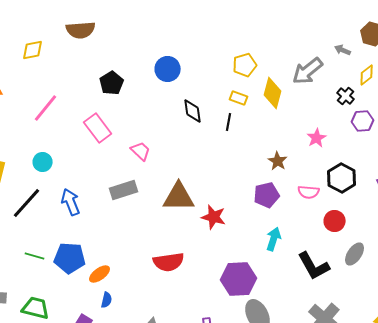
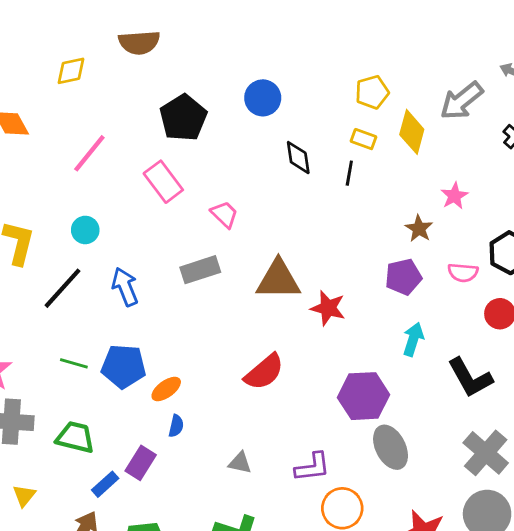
black pentagon: (112, 83) -> (183, 118), size x1.4
pink star: (317, 138) -> (454, 196), moved
red semicircle: (169, 262) -> (264, 372), turned -32

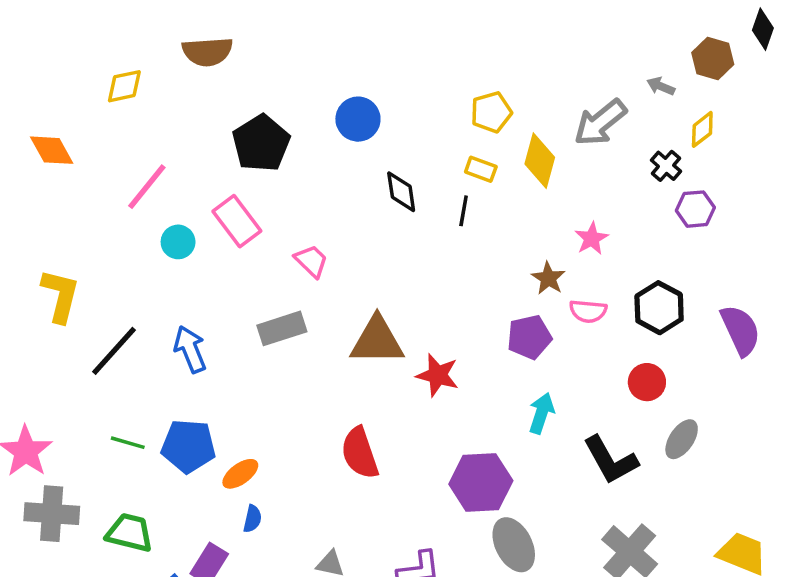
cyan circle: (85, 230) -> (178, 242), moved
pink semicircle: (463, 273) -> (588, 311), moved
red semicircle: (264, 372) -> (360, 453), turned 111

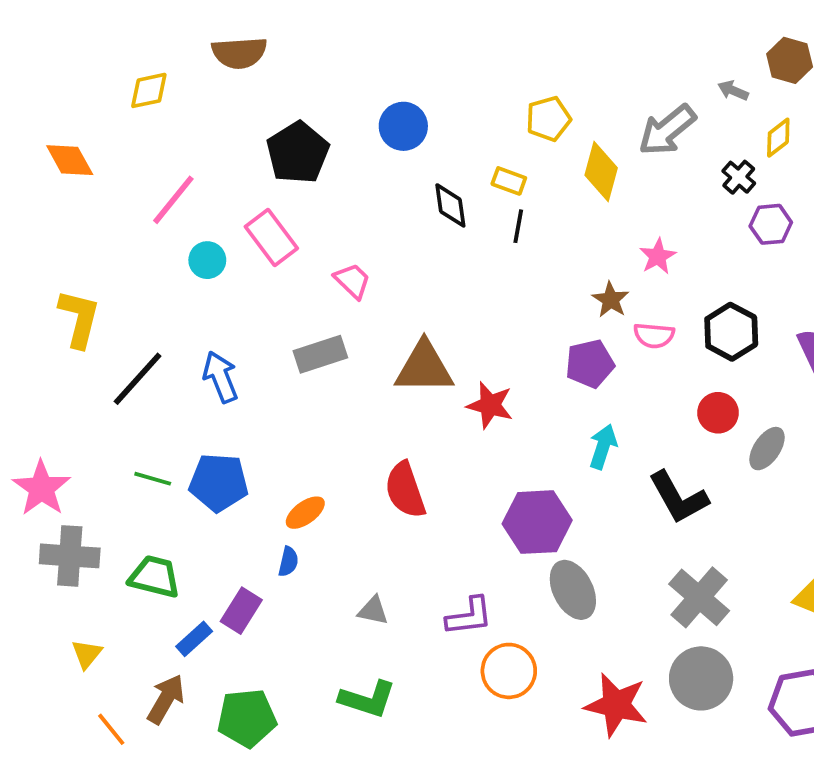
yellow rectangle: (481, 169) -> (509, 181), moved
gray ellipse: (682, 439) -> (767, 449), moved
orange ellipse: (240, 474) -> (305, 513), moved

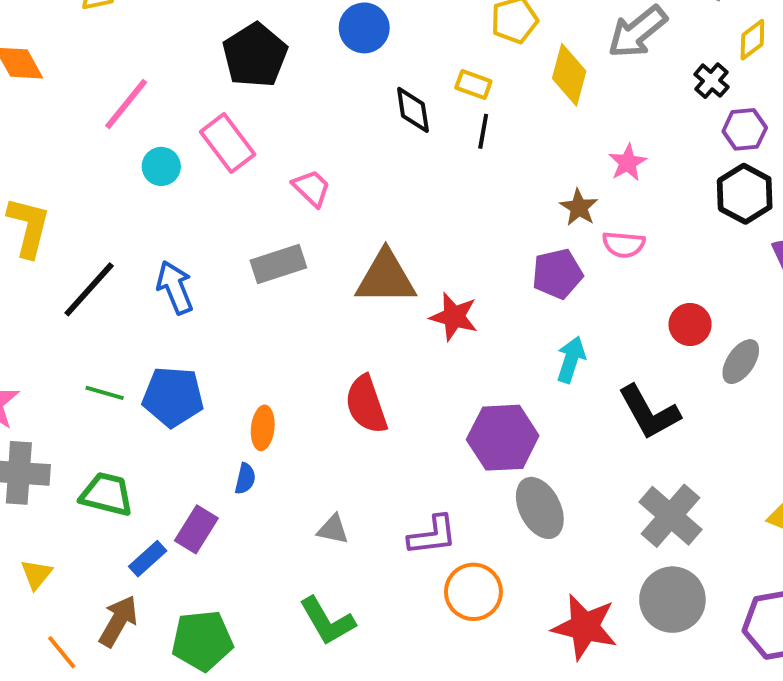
black hexagon: (731, 332) -> (745, 194), moved
orange ellipse: (305, 513) -> (263, 428), turned -48
green L-shape: (367, 699) -> (327, 621), turned 42

